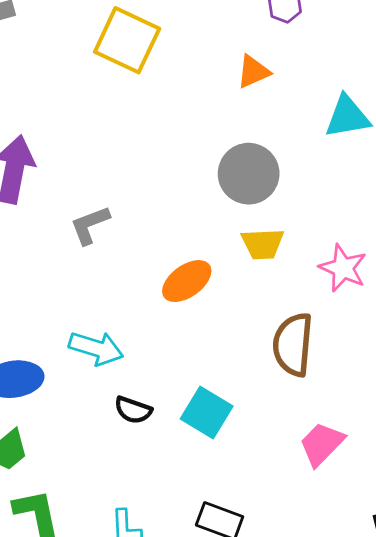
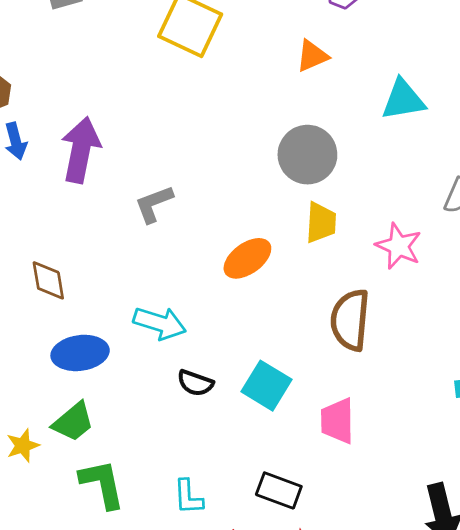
yellow trapezoid: (263, 244) -> (321, 222), turned -84
pink trapezoid: (322, 444) -> (337, 421), moved, turned -45

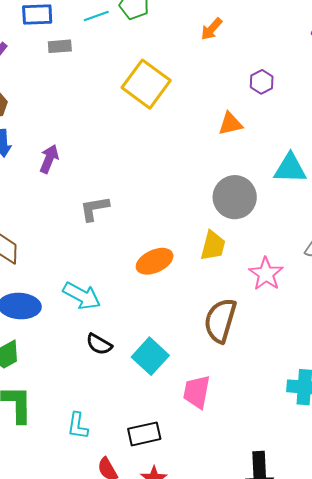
purple arrow: (81, 150) -> (49, 159), size x0.6
gray circle: (307, 155) -> (235, 197), moved
black rectangle: (279, 490) -> (144, 434), turned -44

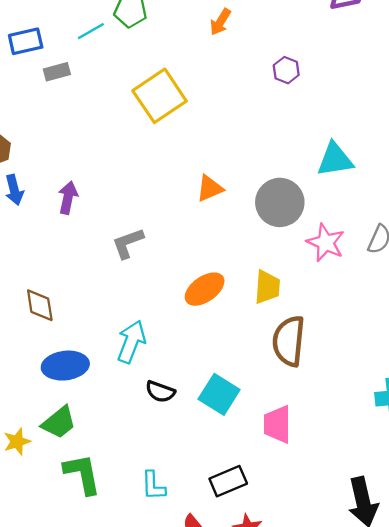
yellow square: (146, 84) -> (160, 96), turned 30
orange triangle: (230, 124) -> (210, 188), moved
yellow trapezoid: (213, 246) -> (267, 287), moved
pink star: (266, 274) -> (326, 243), moved
cyan arrow: (82, 296) -> (131, 342), turned -87

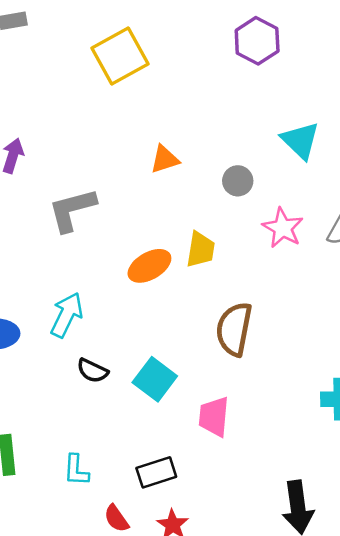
purple hexagon: (286, 70) -> (257, 41), size x1.6
cyan triangle: (335, 160) -> (300, 140), turned 48
gray circle: (280, 202) -> (238, 181), size x0.6
gray L-shape: (128, 243) -> (72, 210), size x1.4
yellow trapezoid: (267, 287) -> (201, 250), moved

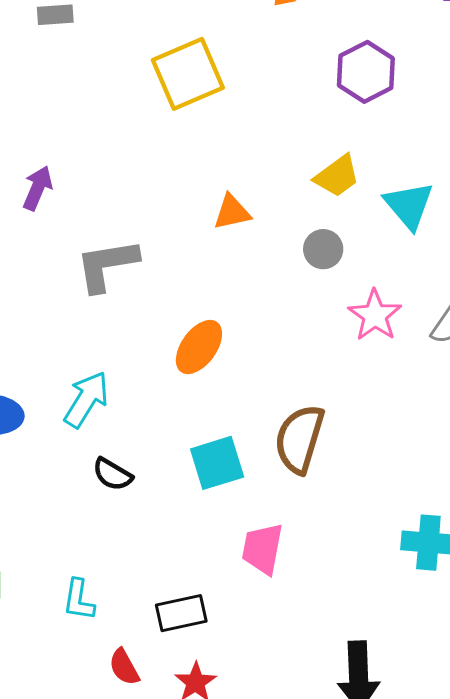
yellow trapezoid: (201, 250) -> (337, 176), moved, turned 39
orange ellipse: (149, 266) -> (199, 347), turned -30
cyan square: (155, 379) -> (217, 463), moved, turned 30

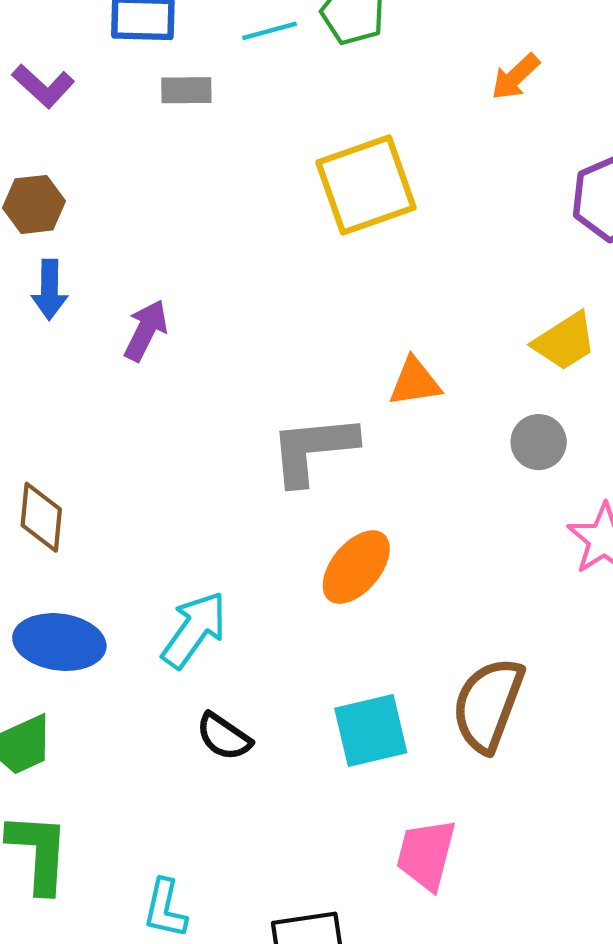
gray L-shape: (107, 265) -> (313, 449), moved

